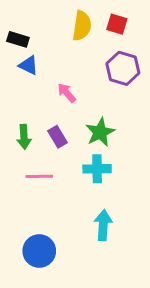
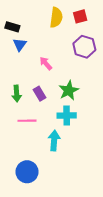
red square: (117, 24) -> (80, 16), turned -32
blue triangle: (29, 65) -> (20, 45), turned 40
cyan arrow: (103, 225) -> (54, 141), moved

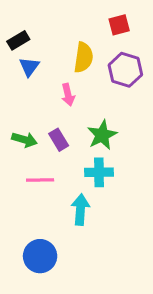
yellow semicircle: (56, 17) -> (83, 57), moved
black rectangle: (12, 27) -> (18, 40), turned -48
pink arrow: (46, 63) -> (68, 95), turned -152
green arrow: (17, 94) -> (25, 140), turned -70

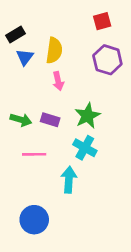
yellow semicircle: (83, 57) -> (54, 50), moved
purple rectangle: (59, 140) -> (50, 120), turned -42
cyan cross: (99, 172) -> (85, 148), turned 30

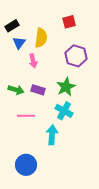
red square: (102, 21) -> (69, 22), moved
purple hexagon: (107, 60) -> (76, 56), moved
pink arrow: (58, 81) -> (33, 61), moved

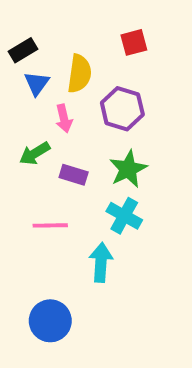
purple hexagon: (76, 56) -> (122, 109), moved
green arrow: (16, 90) -> (35, 153), moved, turned 133

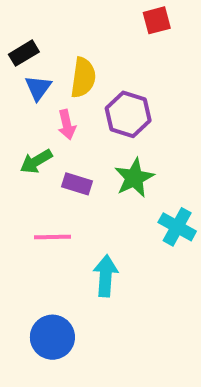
red square: (134, 42) -> (157, 20), moved
cyan cross: (124, 216) -> (177, 227), moved

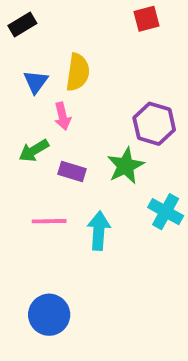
black rectangle: (24, 53) -> (22, 24), moved
purple hexagon: (128, 114) -> (154, 124), moved
cyan arrow: (106, 276) -> (99, 231), moved

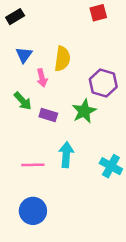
yellow semicircle: (78, 72) -> (62, 59), moved
green arrow: (34, 151) -> (23, 101), turned -102
cyan cross: (166, 212) -> (111, 166), moved
pink line: (49, 221) -> (33, 165), moved

